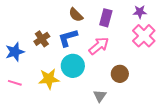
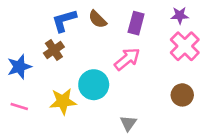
blue L-shape: (68, 38) -> (64, 21), moved
brown circle: (120, 74) -> (182, 95), moved

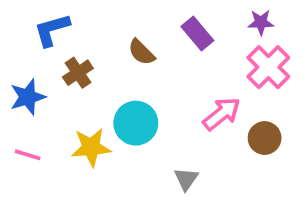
brown semicircle: (98, 19) -> (141, 52), moved
blue L-shape: (64, 21) -> (52, 30), moved
purple rectangle: (136, 23) -> (197, 34), turned -55
pink arrow: (127, 59) -> (222, 114), moved

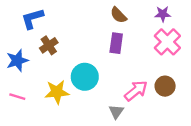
purple rectangle: (197, 34) -> (116, 43), moved, turned 48
brown semicircle: (141, 52) -> (119, 15), moved
pink arrow: (222, 114) -> (136, 91), moved

